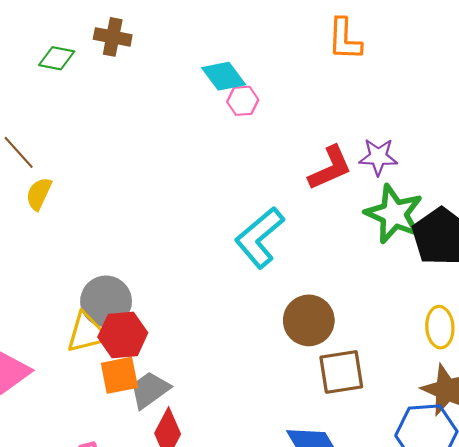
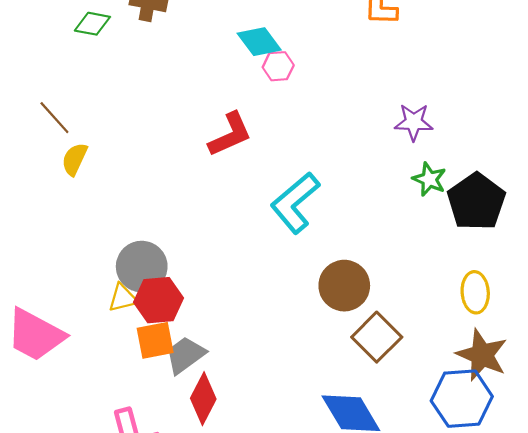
red L-shape: (330, 168) -> (230, 135), moved
green star: (394, 214) -> (429, 179), size x0.6
yellow triangle: (87, 333) -> (123, 298), size x0.7
brown square: (341, 372) -> (377, 337), turned -36

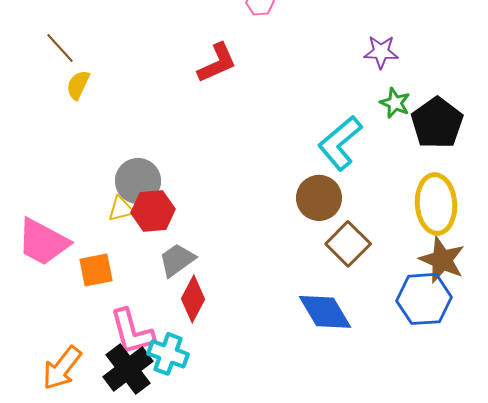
cyan L-shape: (295, 203) -> (340, 143), moved
yellow ellipse: (475, 292) -> (436, 204), size x1.6
orange square: (155, 340) -> (96, 270), moved

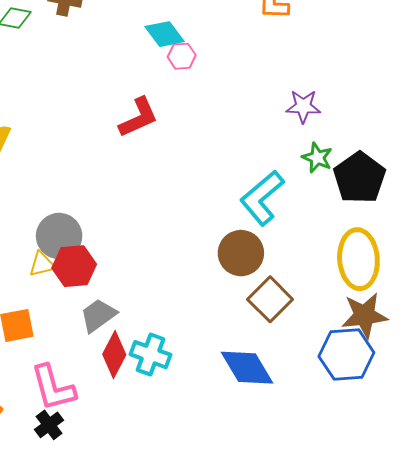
brown star: (442, 260) -> (365, 315), turned -30
cyan cross: (168, 354) -> (150, 355), moved
black cross: (128, 369) -> (49, 425), size x0.6

